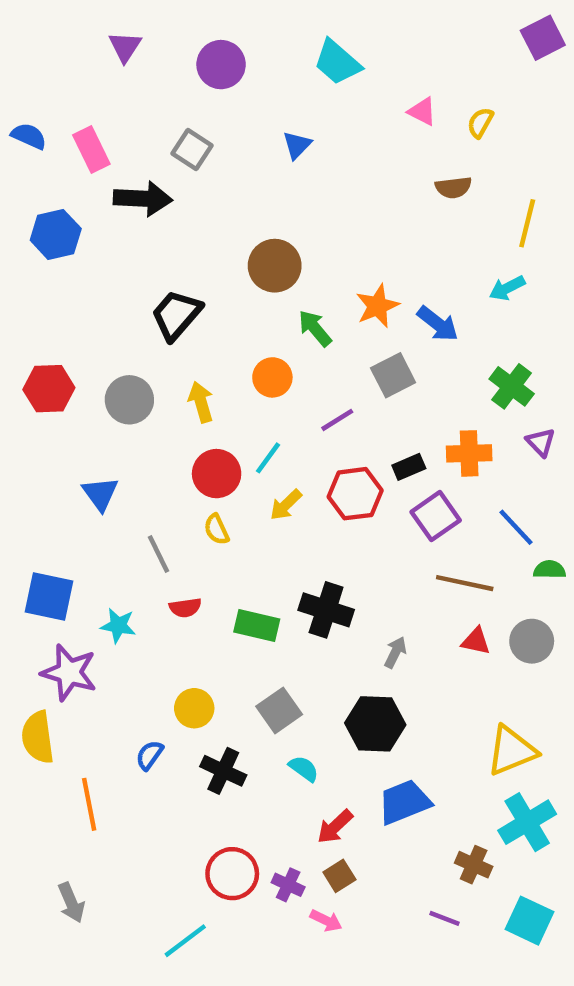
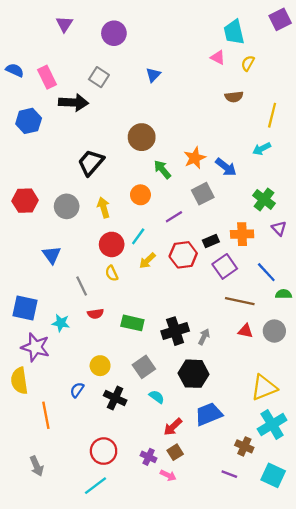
cyan trapezoid: (337, 62) -> (234, 32), moved, turned 36
black cross: (326, 610) -> (175, 331), moved, turned -36
red circle: (232, 874) -> (104, 451), moved

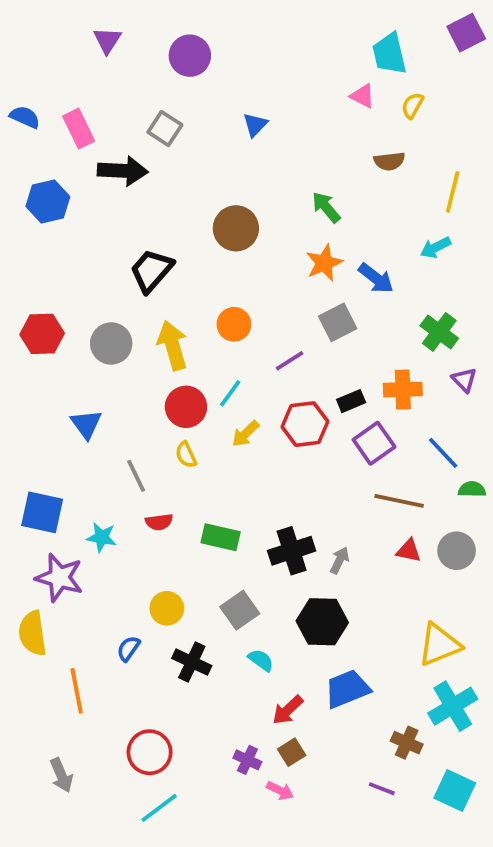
green arrow: (162, 169) -> (326, 207), moved
yellow arrow: (104, 208) -> (173, 345), size x1.4
red circle: (104, 451) -> (150, 752), moved

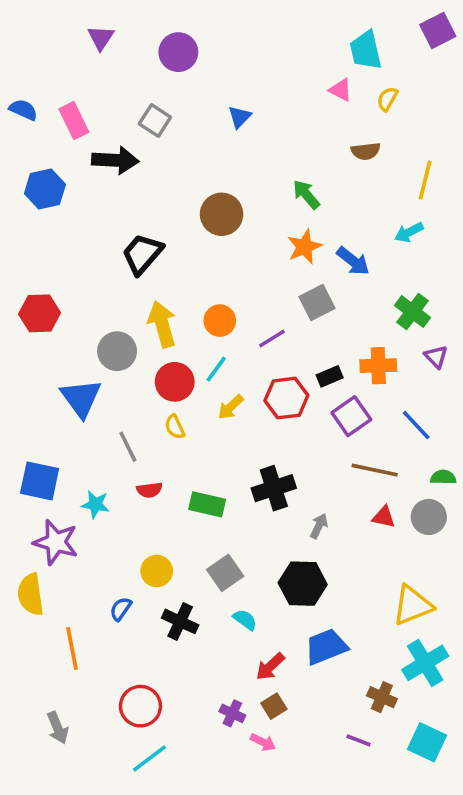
orange circle: (234, 324) -> (220, 321), moved
gray circle: (111, 343) -> (117, 351), moved
blue triangle: (86, 424) -> (81, 398), size x1.4
green semicircle: (472, 489) -> (443, 477), moved
black cross: (292, 551) -> (274, 488), moved

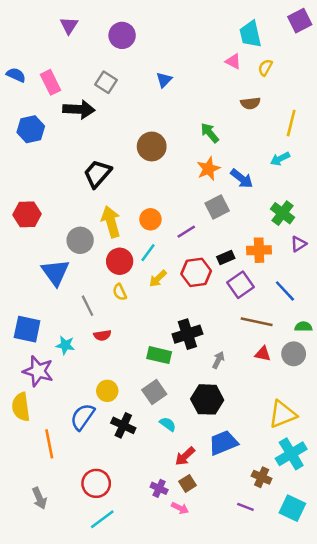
purple triangle: (436, 357) -> (299, 244), turned 42
green rectangle: (207, 504) -> (159, 355), moved
blue semicircle: (121, 609) -> (83, 417), size x1.6

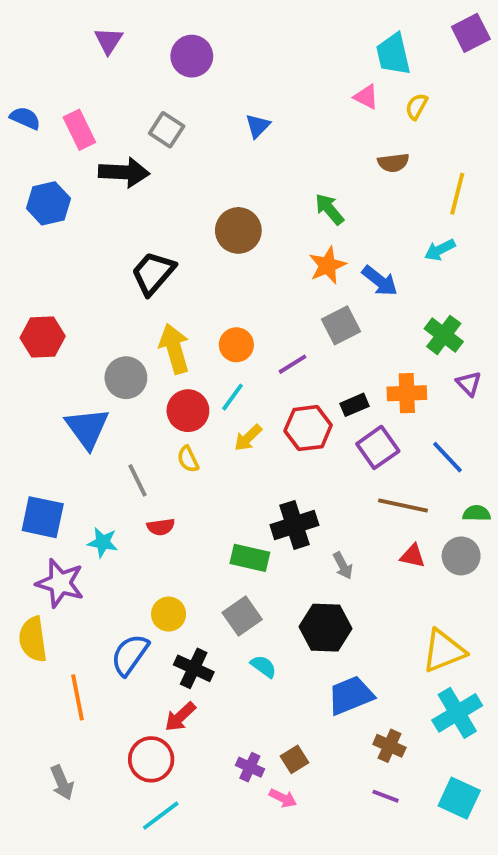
purple triangle: (299, 244) -> (469, 384), turned -42
gray arrow: (218, 360) -> (343, 566), turned 126
red arrow: (185, 456) -> (180, 717), moved
brown cross: (262, 477) -> (389, 746), moved

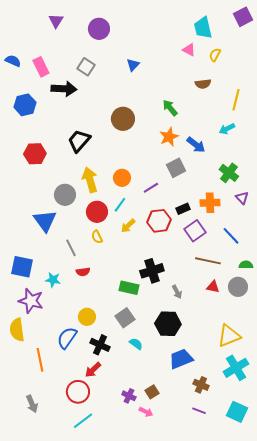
red hexagon: (43, 337) -> (35, 154), moved

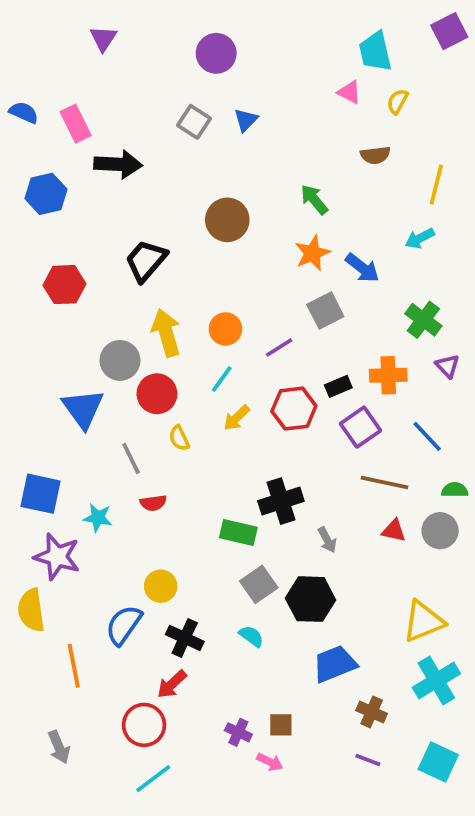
purple circle: (99, 29) -> (216, 53), moved
gray square: (86, 67) -> (194, 122), moved
red circle: (97, 212) -> (157, 394), moved
gray square: (125, 318) -> (259, 584), moved
brown square: (152, 392) -> (281, 725), turned 32

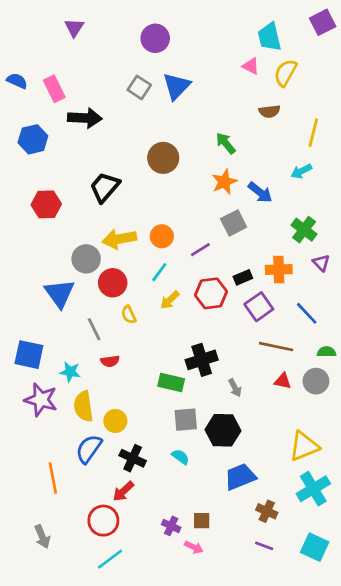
yellow semicircle: (397, 101) -> (285, 73), size x1.5
blue triangle: (246, 120) -> (176, 86), size x1.6
yellow arrow: (166, 333) -> (119, 239), turned -84
gray square: (259, 584) -> (186, 420), turned 30
yellow semicircle: (31, 610) -> (83, 406), moved

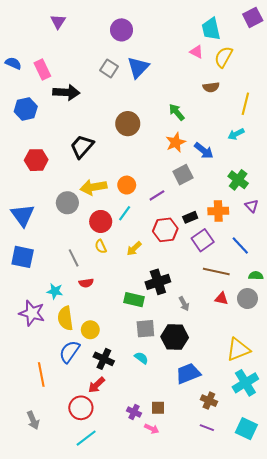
red circle: (113, 283) -> (101, 221), moved
blue triangle: (60, 293) -> (23, 215), moved
yellow arrow: (170, 300) -> (134, 249), moved
blue square: (29, 355) -> (23, 257), moved

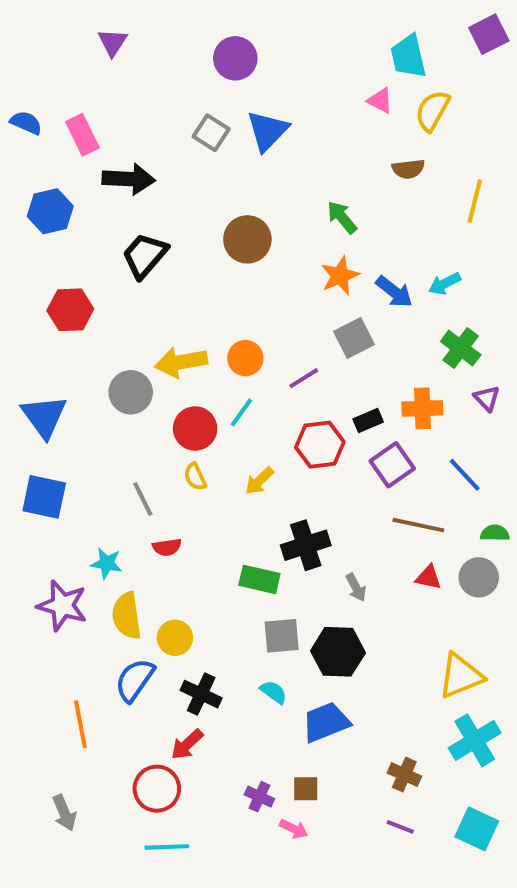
cyan arrow: (236, 134) -> (445, 284), moved
black trapezoid: (82, 147) -> (145, 255), moved
blue trapezoid: (188, 373) -> (326, 722), moved
cyan line: (86, 438) -> (167, 847), turned 35

